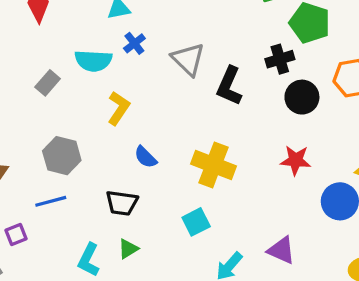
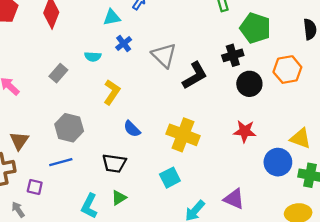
cyan semicircle: (93, 61) -> (93, 57), size x0.6
black L-shape: (229, 86) -> (195, 75), turned -144
purple square: (16, 235) -> (35, 187), turned 35

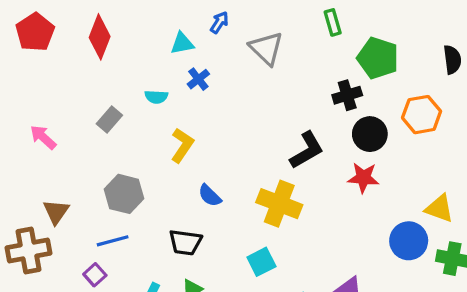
gray triangle: (164, 55) -> (266, 48), moved
black L-shape: (195, 75) -> (307, 150), moved
red star: (245, 131) -> (363, 178), moved
purple square: (35, 187) -> (95, 275), moved, turned 35

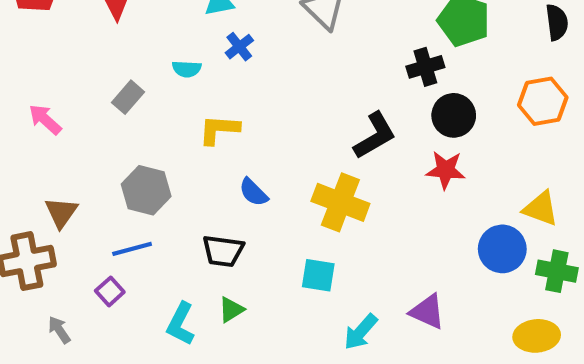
orange hexagon: (422, 115) -> (543, 101), moved
yellow L-shape: (182, 145) -> (219, 130), turned -120
cyan square: (261, 262) -> (318, 275), turned 36

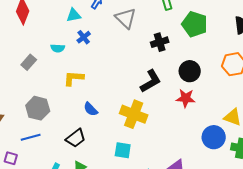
black cross: (425, 67) -> (160, 42), moved
black trapezoid: (223, 251) -> (76, 138), turned -45
purple square: (110, 291) -> (11, 158), moved, turned -32

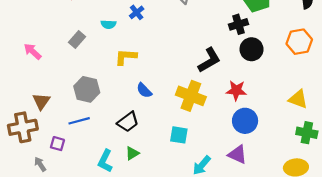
black cross: (160, 42) -> (239, 24), moved
red star: (186, 98) -> (236, 90), moved
blue circle: (214, 137) -> (245, 121), moved

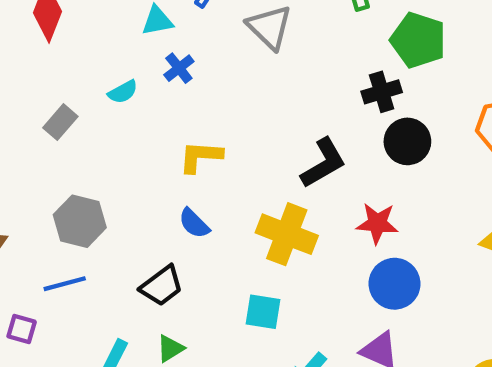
cyan semicircle: (108, 24) -> (123, 92), turned -32
yellow L-shape: (126, 57) -> (200, 157), moved

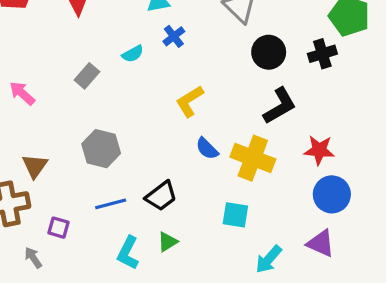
black circle: (407, 141) -> (269, 52), moved
yellow L-shape: (200, 157) -> (190, 101), turned -36
blue semicircle: (194, 223) -> (207, 149), moved
blue line: (65, 284) -> (111, 204), moved

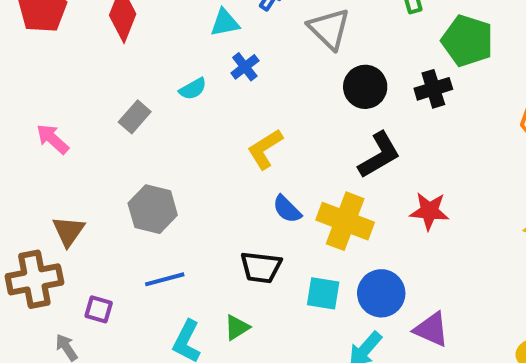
blue circle: (332, 194) -> (381, 293), moved
black trapezoid: (161, 196) -> (261, 267), moved, turned 44

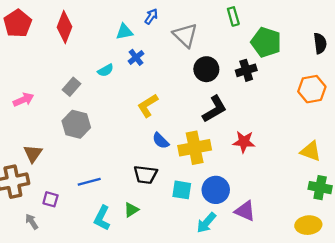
pink arrow: (52, 139) -> (23, 100), turned 114
gray hexagon: (153, 209) -> (76, 124), moved
yellow cross: (345, 221) -> (195, 148), turned -32

